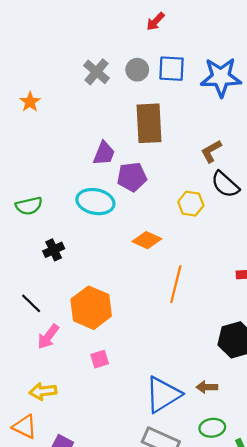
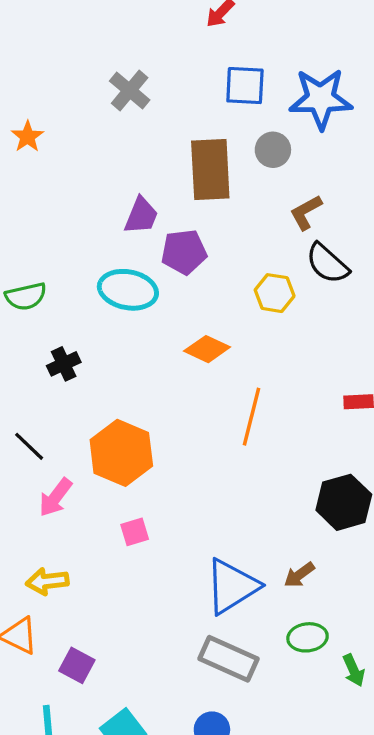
gray circle: (137, 70) -> (273, 150), moved
brown arrow: (207, 387) -> (299, 575), turned -36

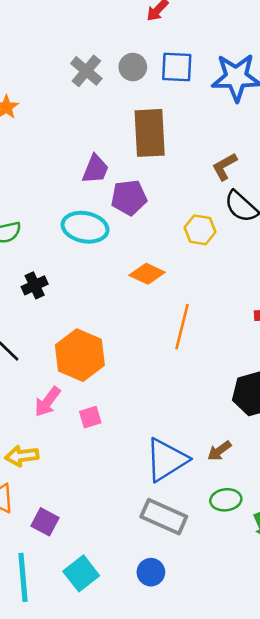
gray circle: (273, 150) -> (133, 67), moved
pink arrow: (55, 497) -> (48, 402), moved

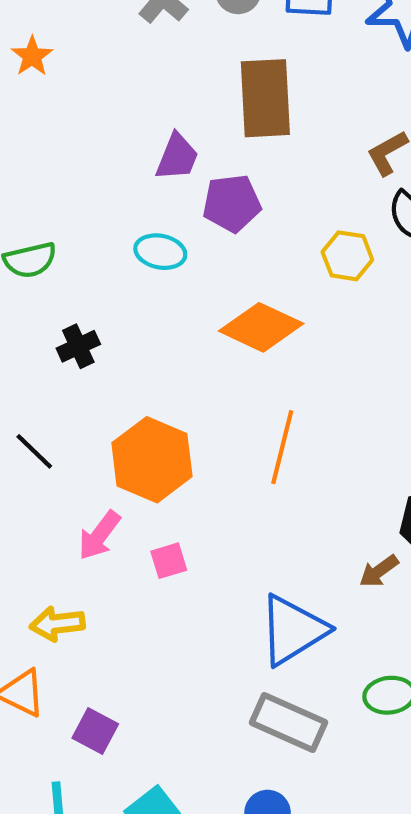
cyan ellipse: (85, 227) -> (160, 252), size x0.7
orange diamond: (147, 274) -> (261, 327), size x1.4
orange line: (182, 327) -> (282, 447), moved
brown arrow: (219, 451) -> (379, 571), moved

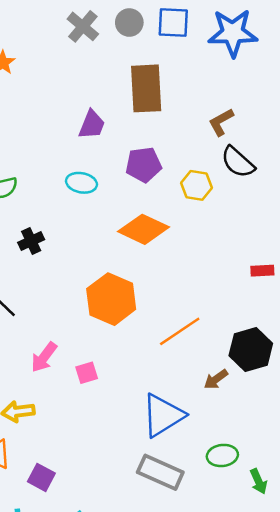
purple pentagon: (232, 203) -> (144, 165), moved
orange line: (282, 447) -> (180, 331), moved, turned 42
orange hexagon: (152, 460) -> (111, 299), moved

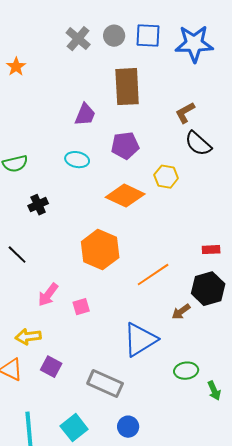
yellow hexagon: (197, 185) -> (166, 177), moved
red rectangle: (262, 271) -> (211, 250), moved
gray rectangle: (160, 472) -> (105, 384), moved
purple square: (41, 477) -> (51, 367), moved

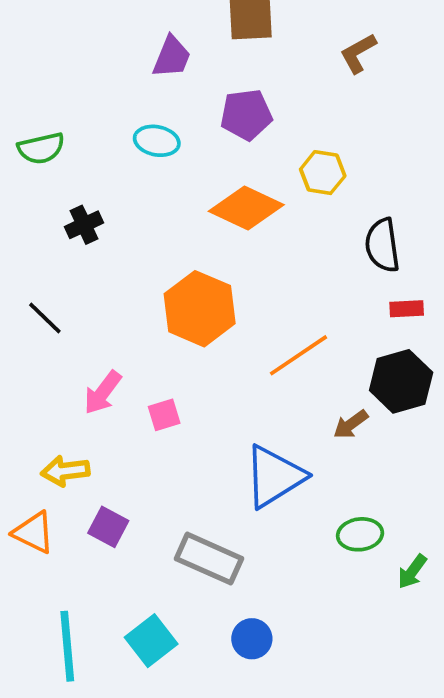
black semicircle: (198, 144) -> (382, 245), moved, turned 40
green arrow: (214, 391) -> (412, 572), turned 60

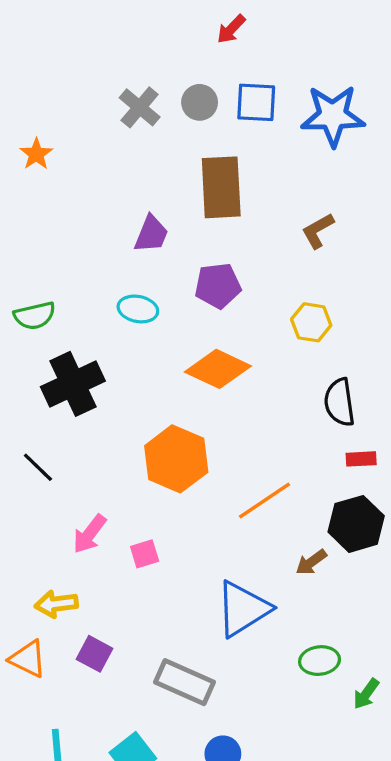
yellow hexagon: (323, 173) -> (311, 322), moved
black cross: (84, 225) -> (73, 384), size x1.8

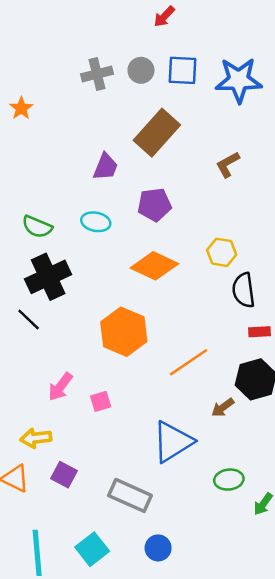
gray cross: (140, 107) -> (97, 74), turned 36
brown rectangle: (221, 187) -> (157, 133), turned 45
green semicircle: (35, 316) -> (37, 227), moved, turned 36
yellow hexagon: (311, 322) -> (222, 252), moved
black line: (38, 467) -> (29, 320), moved

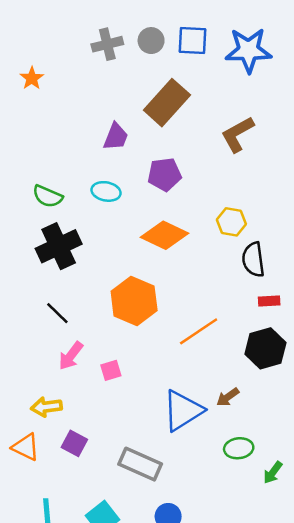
brown L-shape: (228, 164) -> (237, 134), size x1.4
black line: (29, 320) -> (57, 313), moved
brown arrow: (223, 407) -> (228, 397), moved

